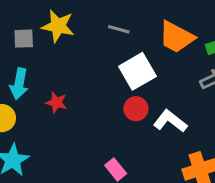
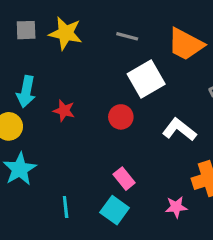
gray square: (24, 39) -> (26, 30), moved
red circle: (136, 109) -> (121, 117), moved

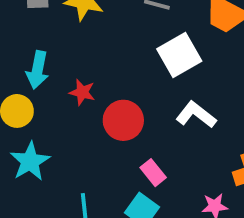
red circle: (121, 117) -> (123, 120), moved, size x1.4
white L-shape: (179, 130) -> (196, 115), moved

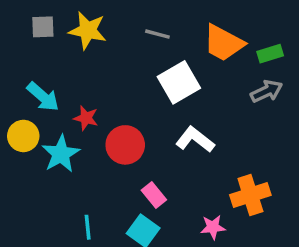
cyan arrow: (37, 70) -> (43, 97), turned -60
cyan star: (30, 161) -> (61, 154), moved

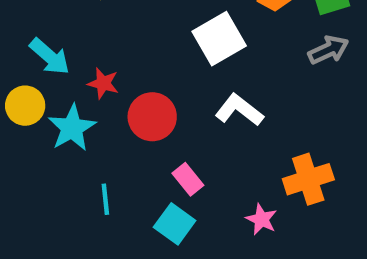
cyan line: (88, 227) -> (105, 199), moved
pink star: (213, 227) -> (261, 219), turned 30

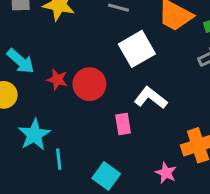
red circle: (152, 117) -> (89, 84), moved
cyan star: (72, 128) -> (34, 135), moved
pink rectangle: (188, 179) -> (123, 124), moved, turned 30

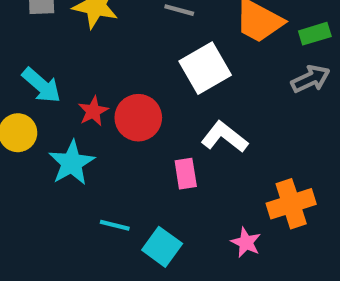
red star: (57, 80) -> (93, 111), turned 30
cyan star: (34, 135) -> (72, 163), moved
cyan line: (59, 159) -> (115, 225), moved, turned -70

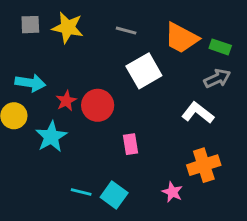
green rectangle: (315, 34) -> (220, 47), turned 36
cyan arrow: (41, 85) -> (30, 83), turned -32
white L-shape: (224, 137) -> (198, 113), moved
cyan line: (115, 225) -> (81, 192), moved

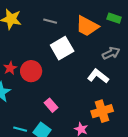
green rectangle: (220, 47) -> (114, 18), moved
pink rectangle: (131, 144) -> (51, 105), moved, turned -32

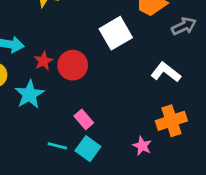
gray arrow: (111, 53) -> (184, 26), moved
pink rectangle: (51, 105) -> (84, 119), moved

